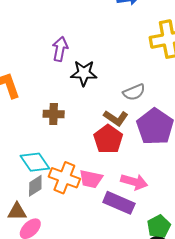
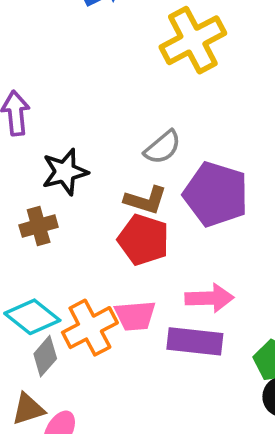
black star: (84, 73) -> (65, 172), moved
orange cross: (64, 178) -> (90, 328), turned -32

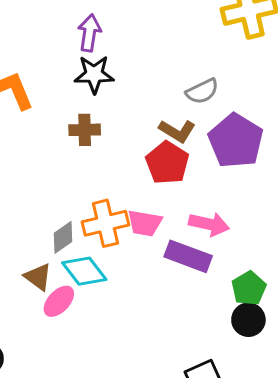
black star: (65, 172) -> (94, 74), moved
cyan diamond: (32, 317) -> (84, 271), moved
brown triangle: (28, 409) -> (38, 277), turned 40

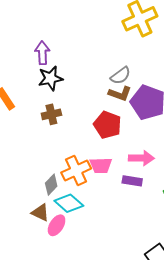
brown L-shape: (177, 131) -> (120, 94), moved
purple rectangle: (188, 256) -> (132, 181), size x0.7

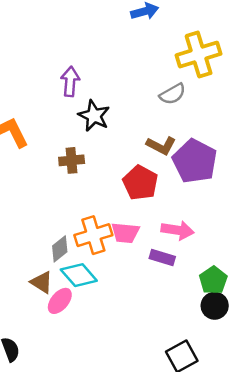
gray semicircle: (120, 76) -> (173, 94), moved
black star: (50, 78) -> (94, 116), moved, turned 30

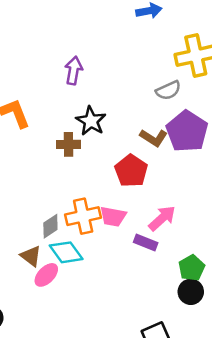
black star: (94, 116) -> (91, 121), moved
purple pentagon: (195, 161) -> (187, 131), moved
pink arrow: (178, 230) -> (162, 218), turned -56

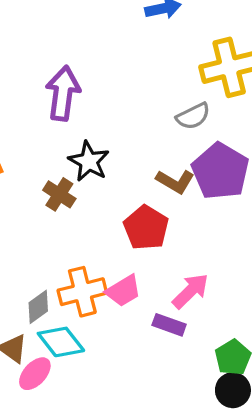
purple arrow: (74, 71) -> (63, 93), size x1.4
brown cross: (69, 144) -> (59, 194), turned 35
pink trapezoid: (113, 217) -> (123, 291), turned -40

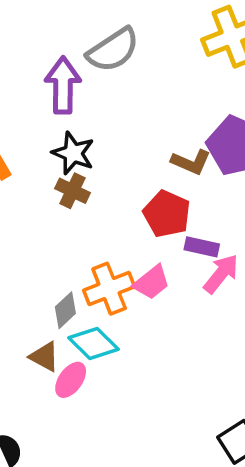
gray semicircle: (193, 116) -> (113, 50), moved, size x1.5
black star: (89, 161) -> (73, 153), moved
purple rectangle: (169, 325) -> (202, 247), moved

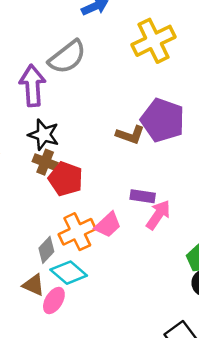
red pentagon: (167, 214) -> (66, 179), moved

